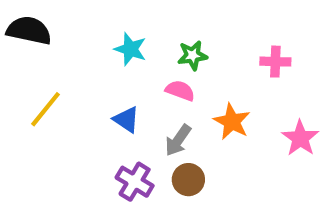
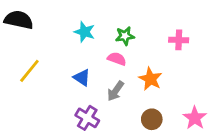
pink star: (300, 138) -> (195, 118), moved
brown circle: (188, 180) -> (152, 119), moved

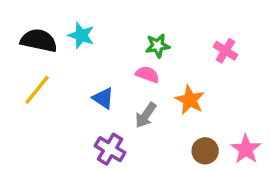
black semicircle: (19, 20) -> (39, 41), moved
cyan star: (85, 32) -> (81, 35), moved
pink cross: (179, 40) -> (225, 51), turned 30
brown circle: (152, 119) -> (205, 151), moved

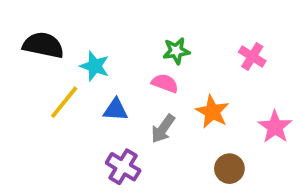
cyan star: (81, 35) -> (95, 66), moved
yellow line: (37, 90) -> (64, 102), moved
blue triangle: (103, 98) -> (115, 110), turned -30
pink star: (246, 149) -> (275, 127), moved

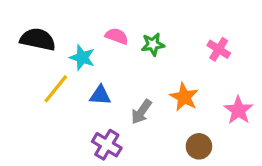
pink semicircle: (165, 83) -> (117, 36), moved

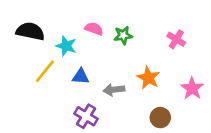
gray arrow: (141, 112) -> (114, 90), turned 48

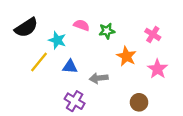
black semicircle: (30, 31) -> (26, 28), turned 135
orange star: (148, 78) -> (126, 56), moved
pink star: (192, 88) -> (157, 69), moved

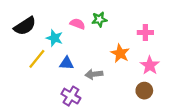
green star: (107, 31) -> (99, 19), moved
pink cross: (153, 34) -> (145, 33), turned -32
brown circle: (139, 102) -> (144, 91), moved

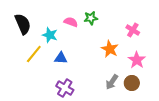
black semicircle: (25, 26) -> (23, 24), turned -80
pink cross: (145, 33) -> (133, 30), turned 32
gray arrow: (94, 74) -> (112, 82), moved, turned -49

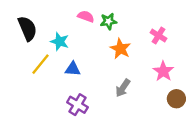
pink semicircle: (71, 22) -> (86, 16), moved
orange star: (110, 49) -> (120, 49), moved
gray arrow: (112, 82) -> (123, 88), moved
brown circle: (132, 83) -> (176, 99), moved

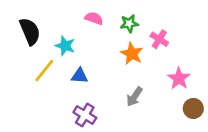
green star: (108, 21) -> (129, 24), moved
pink cross: (159, 36) -> (159, 39), moved

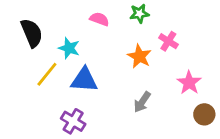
green star: (129, 24) -> (139, 14), moved
blue triangle: (80, 76) -> (84, 80), size x1.5
purple cross: (85, 115) -> (73, 121), moved

